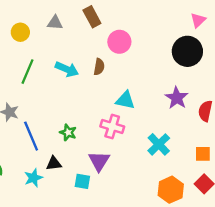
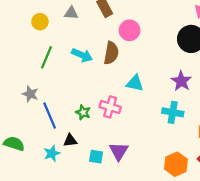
brown semicircle: (99, 67) -> (111, 53), size x1.5
pink cross: (112, 126) -> (110, 107), moved
cyan cross: (159, 144) -> (173, 112), moved, turned -36
purple triangle: (99, 161) -> (119, 151), moved

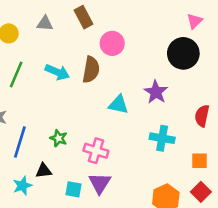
purple star: (181, 81) -> (156, 92), moved
pink cross: (110, 107) -> (96, 151), moved
blue line: (50, 116) -> (20, 142), turned 40

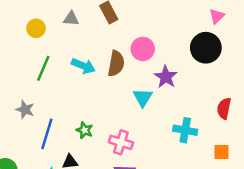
pink circle: (112, 43) -> (143, 49), moved
purple star: (156, 92) -> (166, 77), moved
cyan triangle: (118, 105) -> (143, 97), turned 50

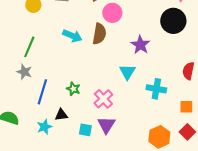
pink circle: (143, 49) -> (112, 13), moved
green line: (43, 68) -> (29, 47), moved
cyan triangle: (143, 97) -> (127, 72), moved
pink cross: (121, 142) -> (103, 99), turned 30

